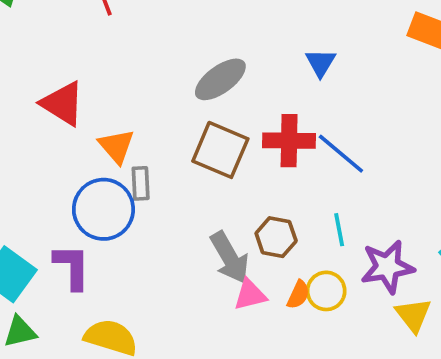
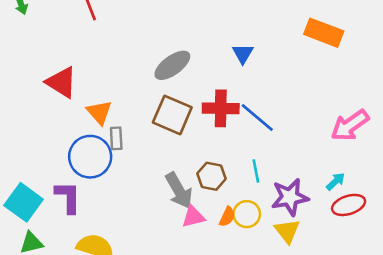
yellow triangle: (413, 315) -> (287, 231), moved

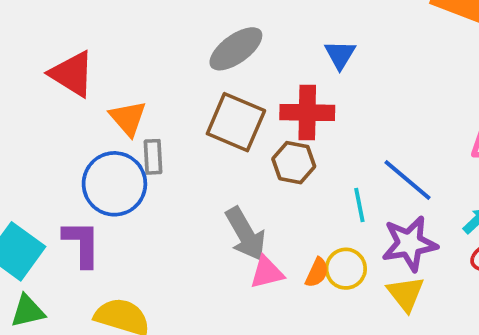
blue triangle: (243, 54) -> (340, 55), moved
blue line: (257, 118) -> (408, 180), moved
brown hexagon: (212, 176) -> (294, 163), moved

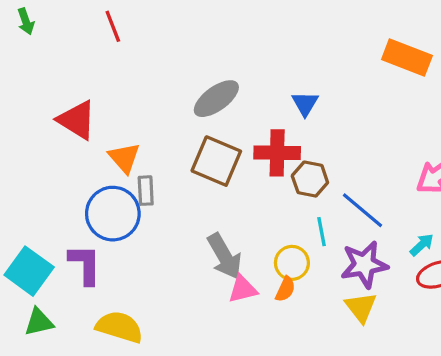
brown hexagon: (294, 163) -> (310, 179), moved
yellow circle: (346, 269) -> (292, 263), moved

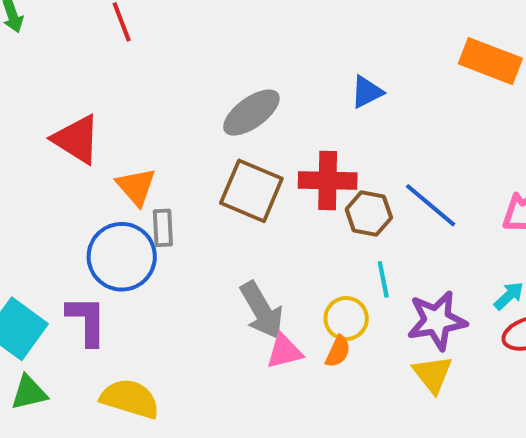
blue triangle: (305, 104) -> (367, 92), moved, turned 32
blue line: (363, 210) -> (431, 205), moved

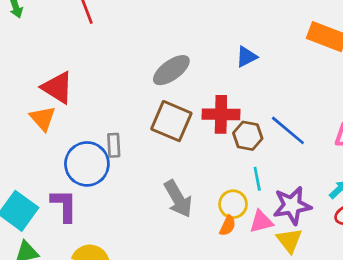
orange triangle: (136, 187) -> (43, 118), moved
pink triangle: (284, 351) -> (261, 222), moved

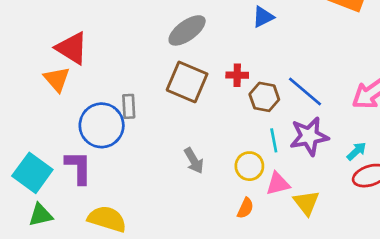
red cross: (221, 114) -> (237, 75), size x0.6
gray arrow: (178, 199) -> (194, 161), size x0.7
purple star: (292, 205) -> (309, 136), moved
orange semicircle: (228, 226) -> (245, 208), moved

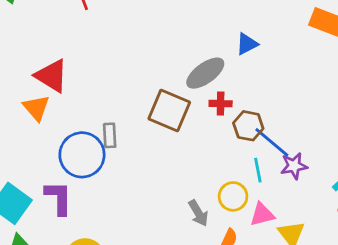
gray ellipse: (187, 30) -> (205, 73), moved
blue line: (305, 91) -> (272, 142), moved
purple star: (309, 136) -> (294, 166), size x0.7
gray arrow: (194, 161) -> (198, 213), moved

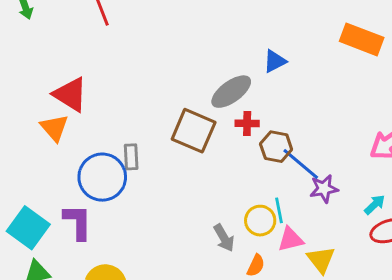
cyan line: (258, 170) -> (279, 210), moved

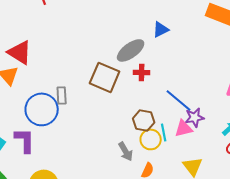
brown hexagon: (276, 147) -> (144, 120), moved
pink triangle: (291, 239) -> (184, 128), moved

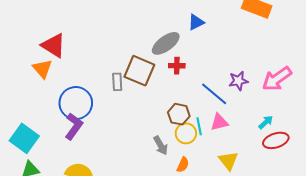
gray rectangle: (62, 95) -> (117, 82), moved
purple star: (195, 117) -> (238, 81), moved
purple L-shape: (25, 140) -> (74, 126), moved, turned 36

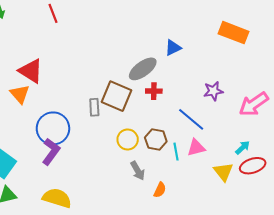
purple star: (238, 81) -> (213, 91), moved
yellow circle: (186, 133) -> (128, 139), moved
yellow triangle: (228, 161) -> (223, 172), moved

